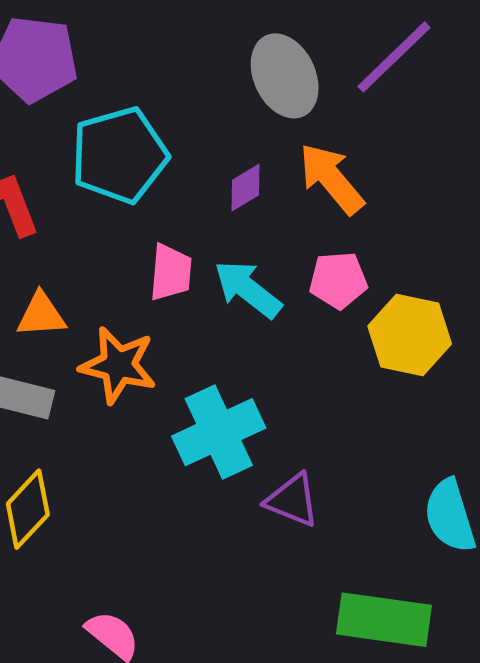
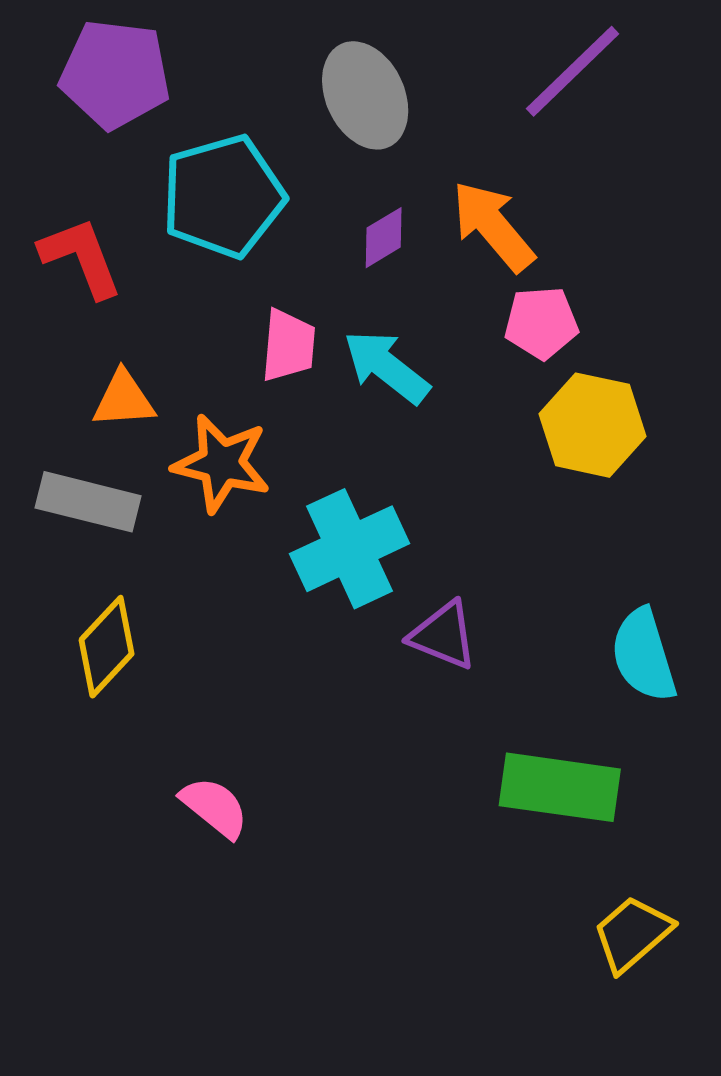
gray ellipse: (285, 76) -> (365, 95), moved
pink pentagon: (338, 280) -> (541, 323), moved

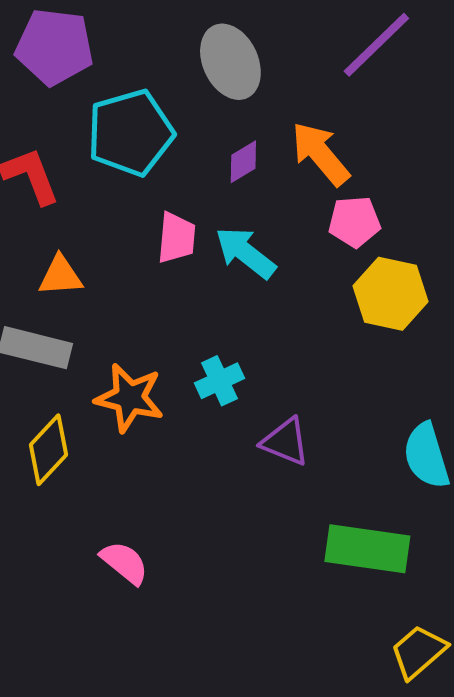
orange star: (222, 463) -> (129, 398), moved
cyan cross: (350, 549) -> (219, 381), size x0.6

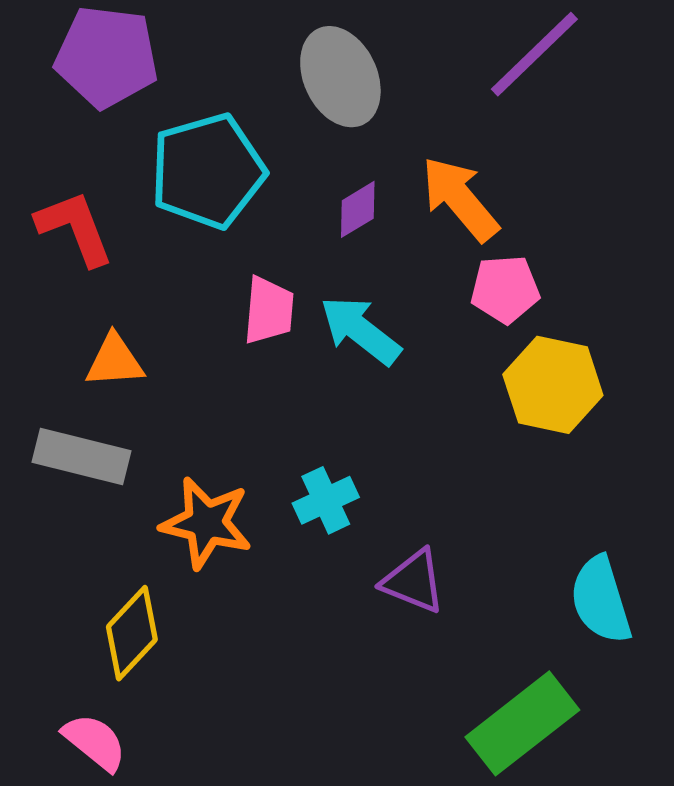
yellow diamond: (48, 450) -> (132, 633), moved
green rectangle: (367, 549) -> (522, 723), turned -46
pink semicircle: (124, 563) -> (95, 742), moved

